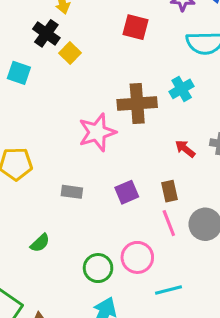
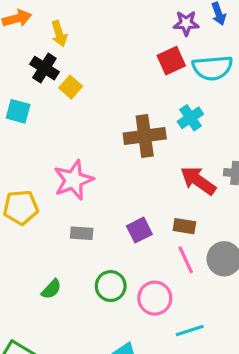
red square: (135, 27) -> (171, 61), moved, turned -36
pink star: (97, 132) -> (73, 180), moved
red arrow: (185, 149) -> (198, 181), size x1.6
brown rectangle: (170, 191) -> (184, 226), turned -65
green circle: (98, 268) -> (111, 286), moved

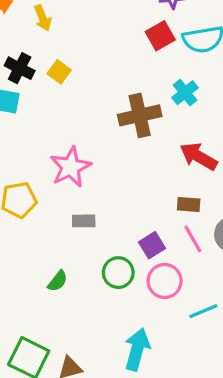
black cross: (44, 68) -> (20, 68), moved
purple square: (139, 230) -> (152, 245), moved

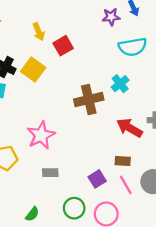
yellow arrow: (43, 18) -> (39, 32), moved
red square: (160, 36) -> (63, 46), moved
yellow square: (59, 72) -> (33, 69), size x1.5
purple square: (152, 245) -> (97, 179), moved

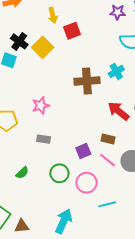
pink star: (41, 135) -> (41, 106), size x0.7
pink line: (126, 185) -> (107, 160), turned -30

